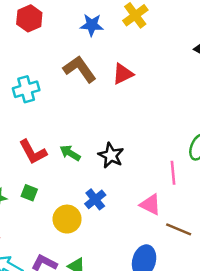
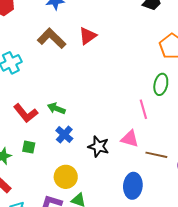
black star: (111, 155) -> (99, 147), moved
blue cross: (95, 199) -> (64, 135), moved
yellow circle: (67, 219) -> (66, 177), moved

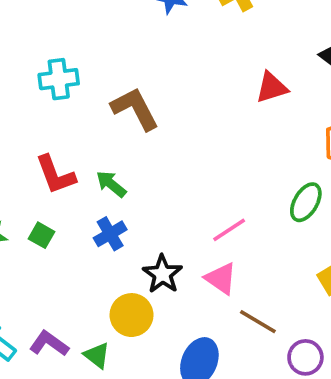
red triangle: (88, 36) -> (272, 87), moved
brown L-shape: (52, 38) -> (135, 109), moved
pink line: (143, 109) -> (229, 230), moved, turned 54
yellow circle: (66, 177) -> (132, 315), moved

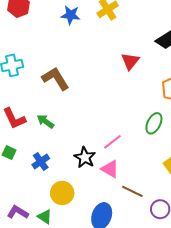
red triangle: (272, 87) -> (130, 61), turned -30
blue cross: (110, 234) -> (41, 162), moved
black star: (162, 274) -> (85, 158), moved

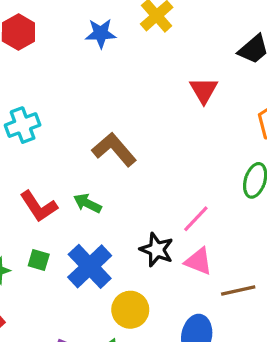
brown L-shape: (55, 79) -> (114, 149), moved
blue cross: (41, 162) -> (90, 266), size x1.6
brown line: (132, 191) -> (238, 290), turned -30

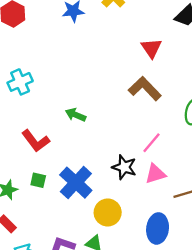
brown L-shape: (114, 149) -> (145, 89), moved
green arrow: (87, 203) -> (76, 115), moved
pink triangle: (198, 261) -> (155, 174), turned -35

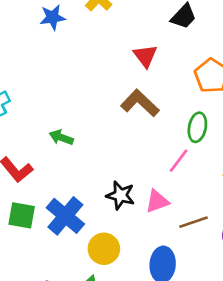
pink line: (152, 143) -> (179, 161), moved
green square: (38, 180) -> (22, 215), size x1.5

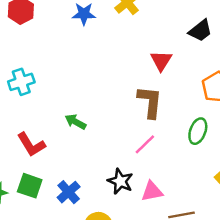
brown L-shape: (140, 103) -> (150, 102), turned 44
pink line: (179, 161) -> (145, 144), moved
blue cross: (65, 216) -> (69, 192), size x0.7

